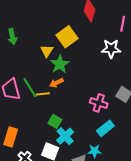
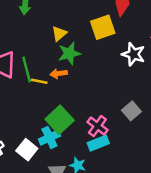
yellow square: (67, 37) -> (103, 27), moved
pink cross: (99, 103) -> (97, 126), moved
green square: (55, 121) -> (60, 120), moved, size x1.6

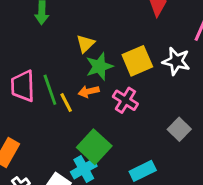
yellow square: (103, 27) -> (137, 61), moved
yellow line: (39, 81) -> (66, 103), turned 56
pink cross: (97, 126) -> (125, 100), moved

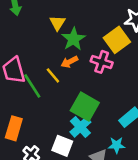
yellow square: (137, 61) -> (117, 40), moved
green line: (50, 90) -> (32, 86), moved

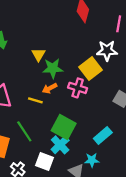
green star: (73, 39) -> (53, 68), turned 30
yellow line: (53, 75) -> (35, 100), turned -32
green line: (32, 86) -> (24, 131), moved

